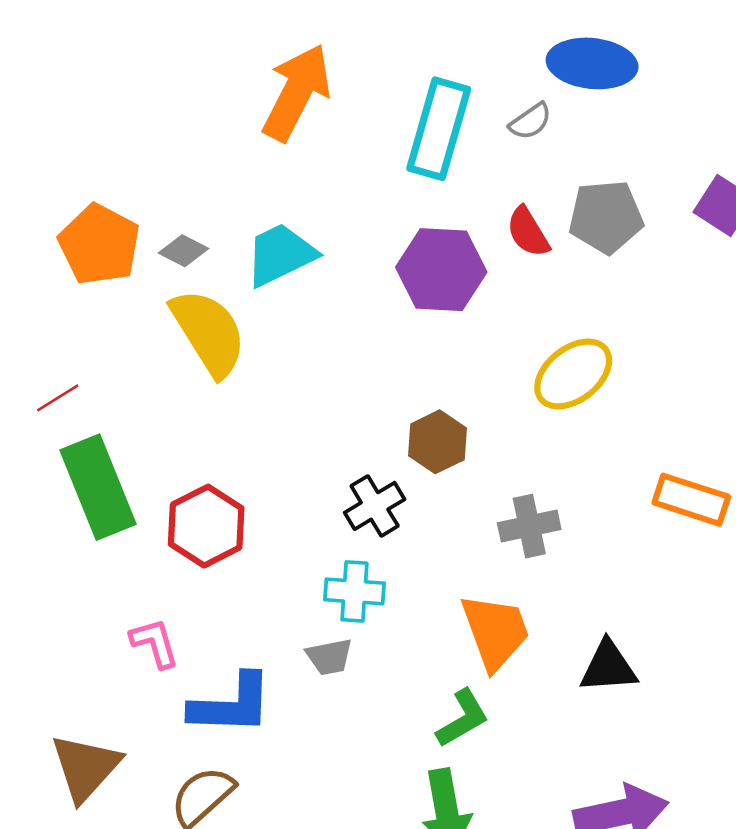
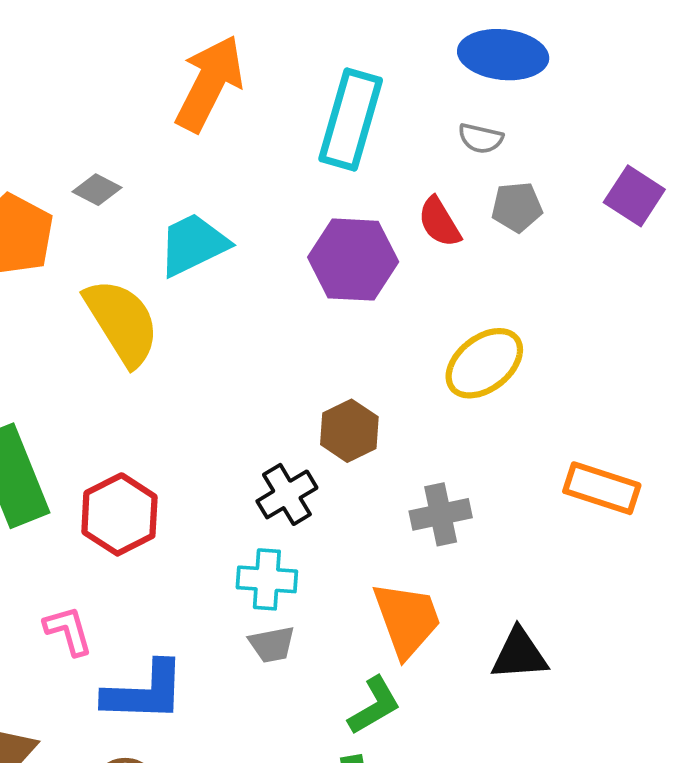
gray semicircle: (530, 121) -> (481, 138), moved, turned 48
gray pentagon: (606, 217) -> (517, 207), size x0.7
gray diamond: (184, 251) -> (97, 190), moved
gray trapezoid: (329, 657) -> (272, 644), moved

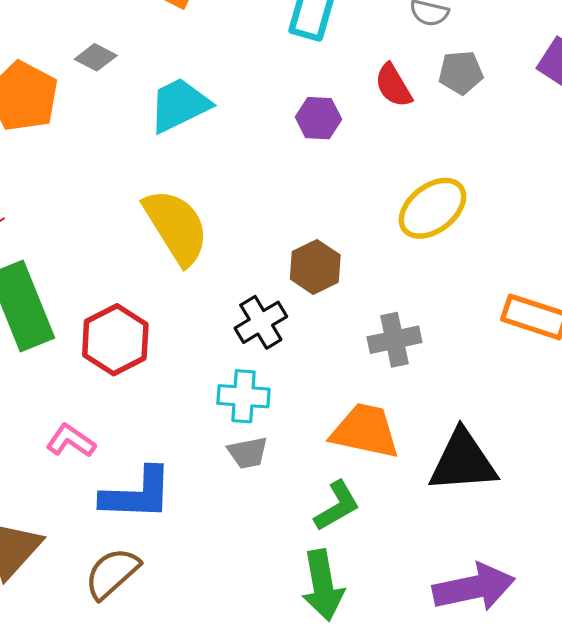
purple hexagon: (353, 260) -> (318, 118), size x0.6
yellow semicircle: (122, 322) -> (176, 227), moved
orange trapezoid: (407, 619) -> (365, 431), turned -58
pink L-shape: (68, 631) -> (71, 441), turned -39
black triangle: (519, 654) -> (463, 461), size x1.4

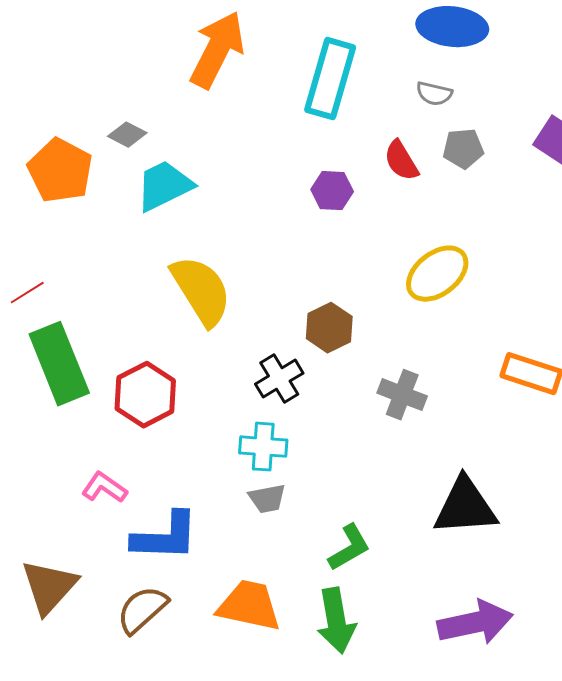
cyan trapezoid: (179, 105) -> (164, 186), moved
gray cross: (394, 340) -> (402, 395), turned 33
orange trapezoid: (365, 431) -> (249, 606), moved

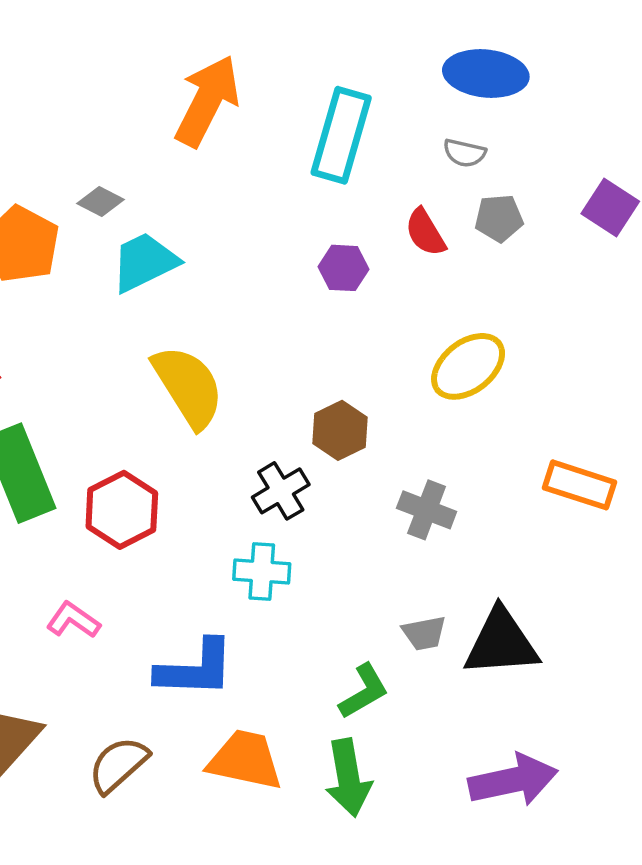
gray trapezoid: (267, 499) -> (424, 633), moved
blue L-shape: (165, 537) -> (195, 669), moved

